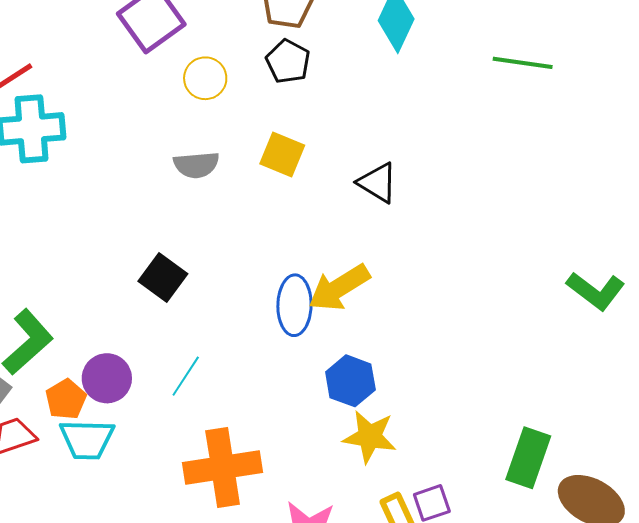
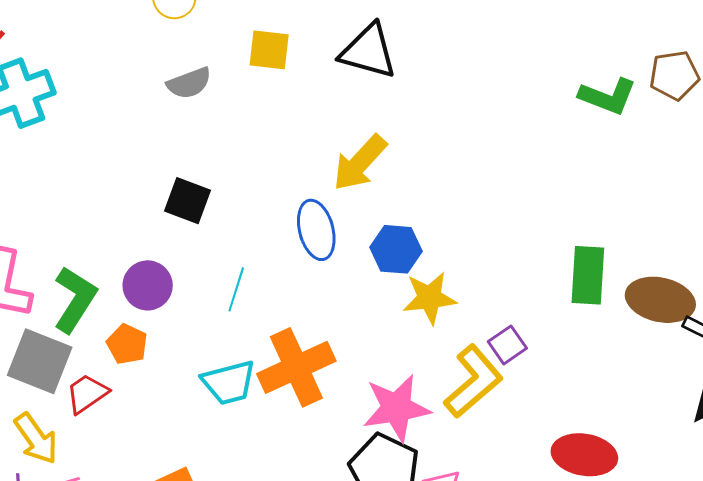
black triangle: (377, 183) -> (368, 51), size x1.4
blue ellipse: (294, 305) -> (316, 230), moved
purple circle: (107, 378) -> (148, 285), moved
cyan trapezoid: (87, 439) -> (229, 383), moved

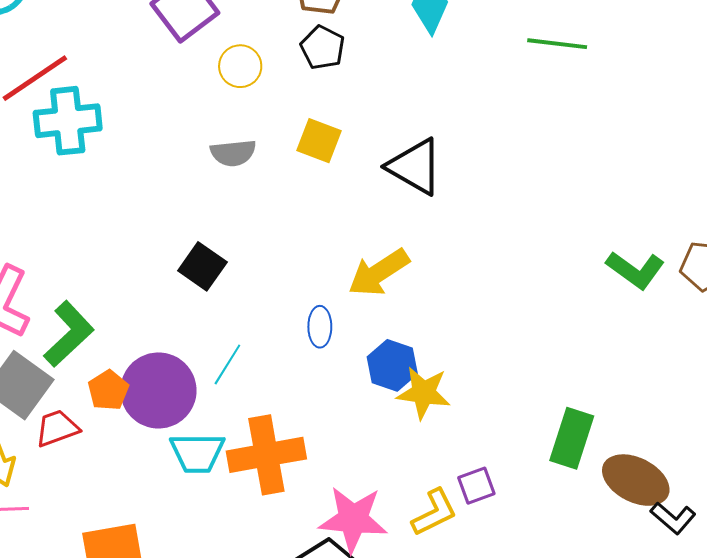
blue ellipse: (316, 230) -> (320, 327), size x0.7
purple circle: (148, 285) -> (158, 390), moved, size x1.5
yellow star: (430, 298) -> (424, 393), moved
yellow L-shape: (473, 381) -> (434, 512), size x0.7

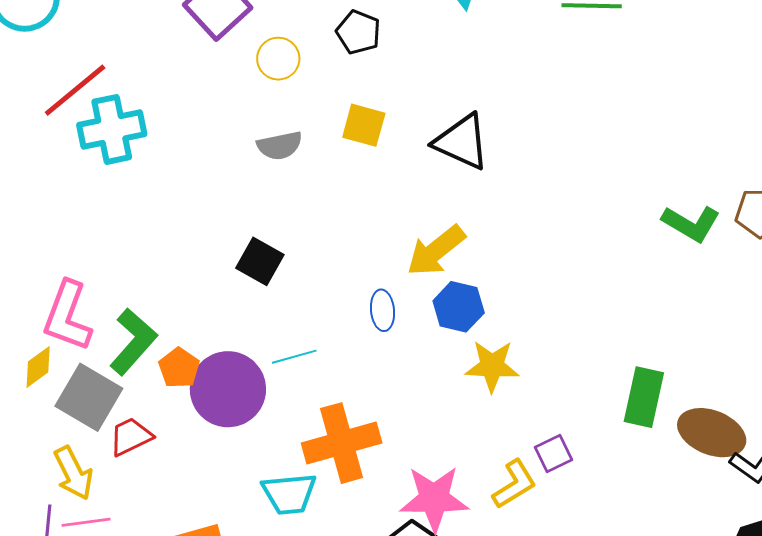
cyan line: (227, 364) -> (294, 357), turned 48
blue hexagon: (392, 365) -> (459, 307), moved
orange pentagon: (108, 390) -> (179, 368), moved
cyan trapezoid: (197, 453) -> (289, 494), moved

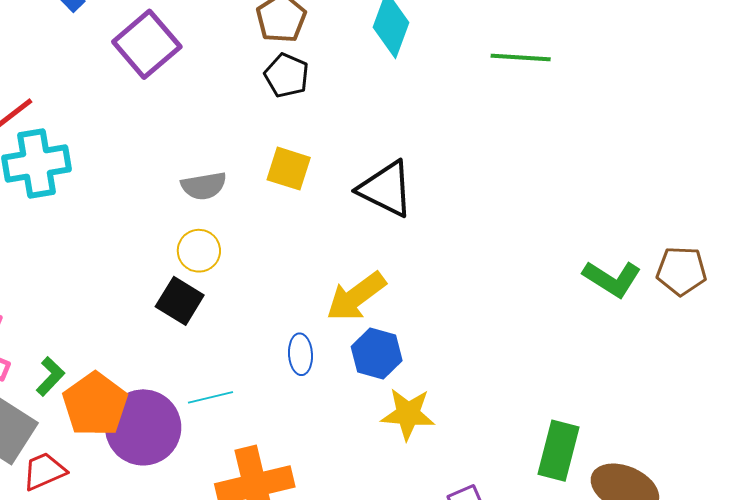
yellow circle: (278, 59) -> (199, 251), moved
green L-shape: (133, 342) -> (50, 376), size x0.6
orange pentagon: (179, 368) -> (95, 404), size x1.6

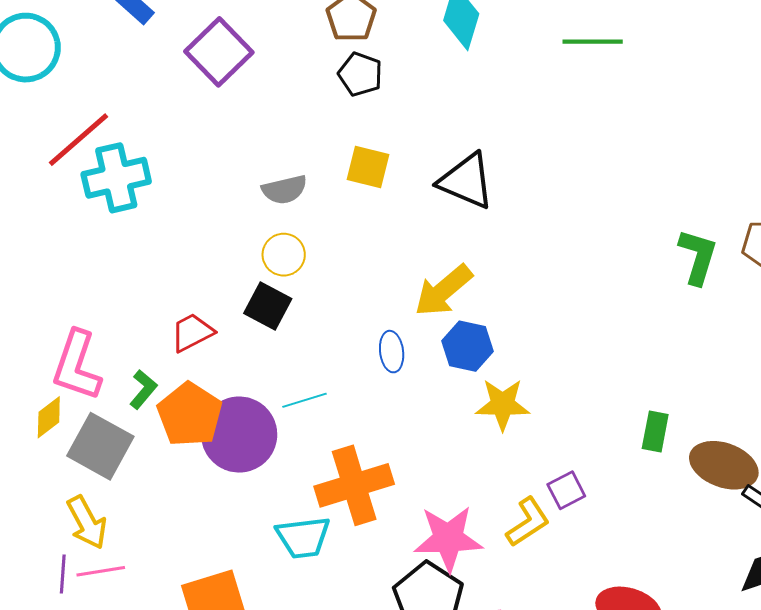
green L-shape: (612, 279) -> (698, 257), turned -102
green rectangle: (559, 451) -> (655, 432), size x0.7
red trapezoid: (44, 471) -> (192, 332), moved

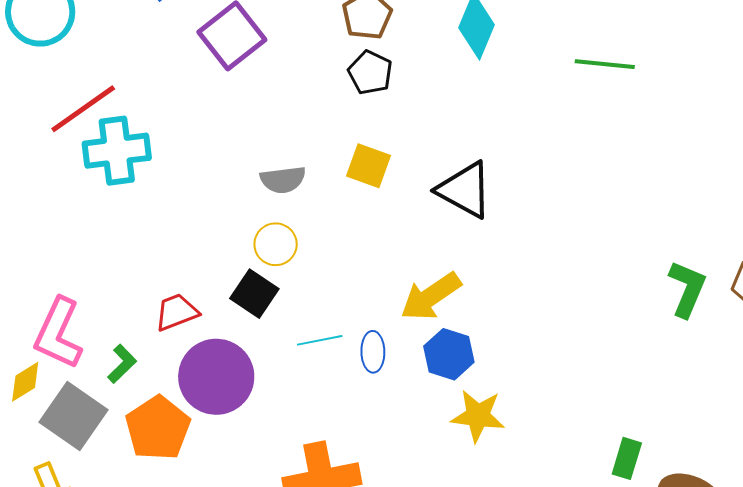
cyan line: (305, 400) -> (320, 340), moved
orange pentagon: (190, 414) -> (158, 428), moved
purple circle: (239, 435) -> (216, 377), moved

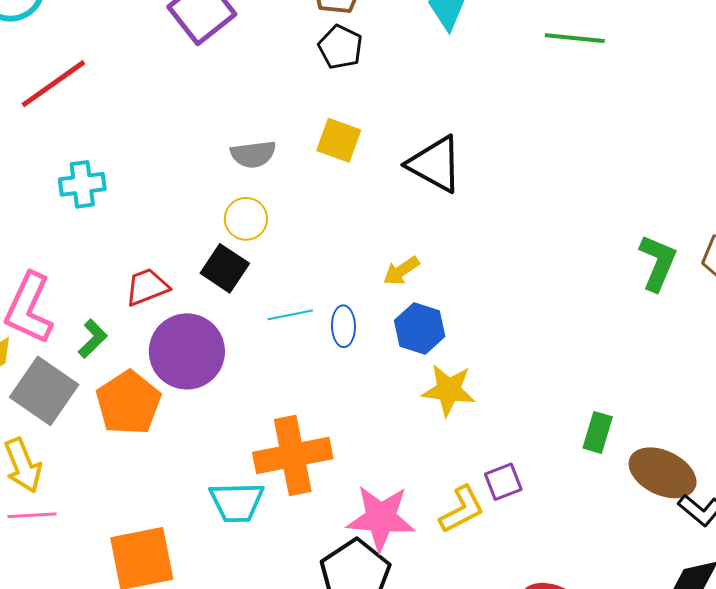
cyan cross: (117, 151) -> (82, 184), moved, size x0.7
yellow arrow: (431, 296) -> (401, 271), size x0.6

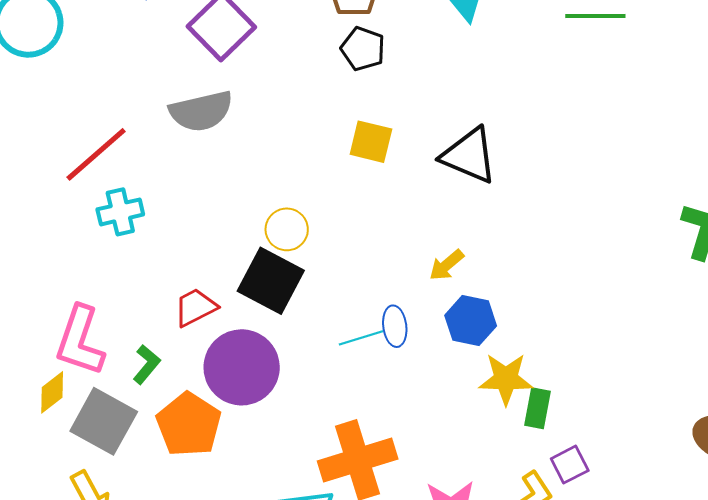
red line: (53, 84) -> (96, 154), moved
gray semicircle: (253, 154) -> (201, 111), moved, size x1.4
black square: (225, 268) -> (271, 281), size x1.4
cyan line: (290, 315) -> (361, 338), moved
green rectangle: (598, 432) -> (538, 408), moved

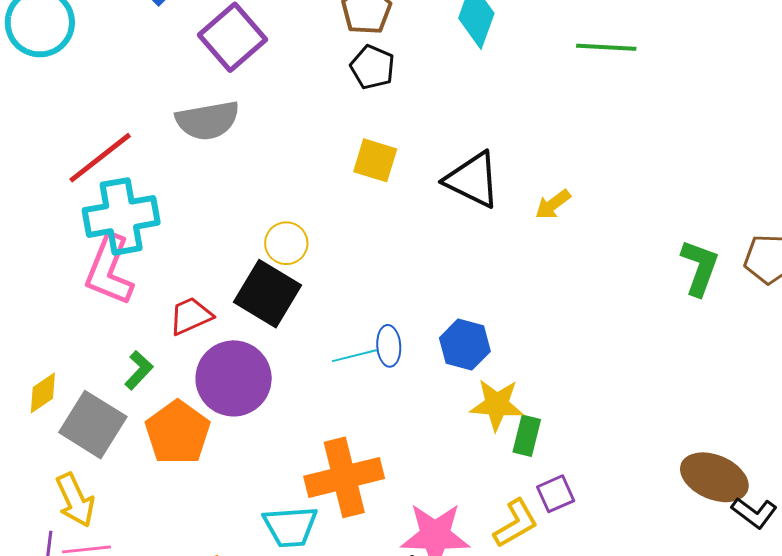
cyan cross: (120, 212) -> (121, 216), size x1.6
yellow arrow: (446, 265) -> (553, 205), moved
pink L-shape: (80, 341) -> (109, 270), moved

